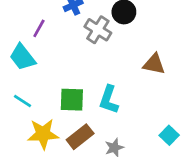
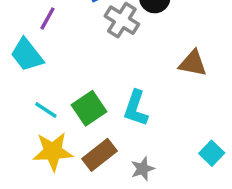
green square: (72, 100) -> (89, 108), turned -36
cyan line: (22, 101) -> (46, 110), moved

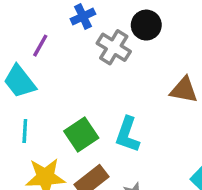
cyan line: (46, 110) -> (25, 131), moved, turned 60

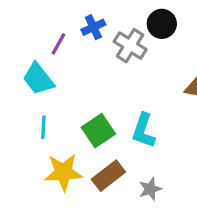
blue cross: (83, 16) -> (93, 27), moved

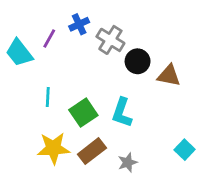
black circle: (162, 24) -> (138, 61), moved
cyan trapezoid: (38, 79) -> (19, 53), moved
cyan line: (43, 127) -> (48, 97), moved

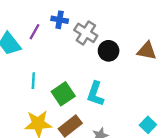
blue cross: (79, 24) -> (60, 20), turned 35
brown triangle: (169, 76) -> (147, 51), moved

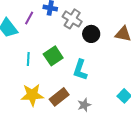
green square: (63, 94) -> (53, 56), moved

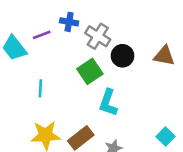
purple line: (29, 18) -> (42, 35), turned 40
green square: (53, 56) -> (90, 71), moved

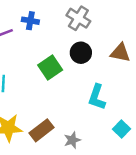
gray cross: (98, 36) -> (78, 18), moved
cyan L-shape: (108, 103) -> (97, 97), moved

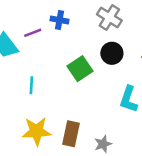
brown rectangle: (41, 130) -> (71, 134), turned -40

